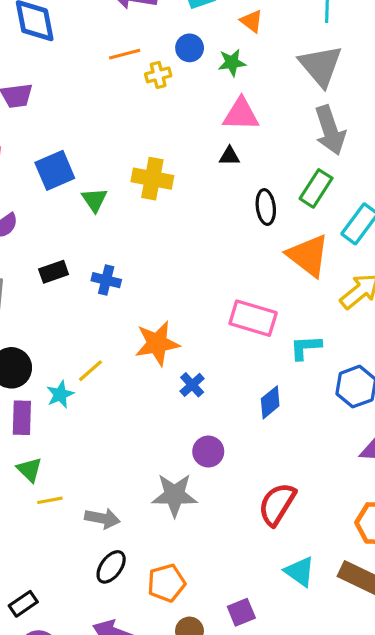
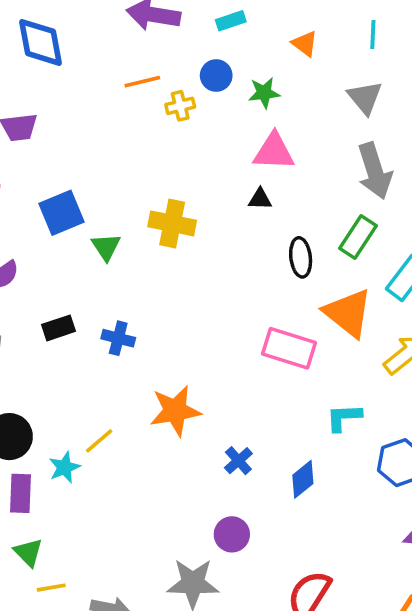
orange triangle: (252, 21) -> (305, 44), moved
gray triangle: (321, 66) -> (365, 98), size x0.7
pink rectangle: (253, 318) -> (289, 348), moved
blue cross: (192, 385) -> (238, 461), moved

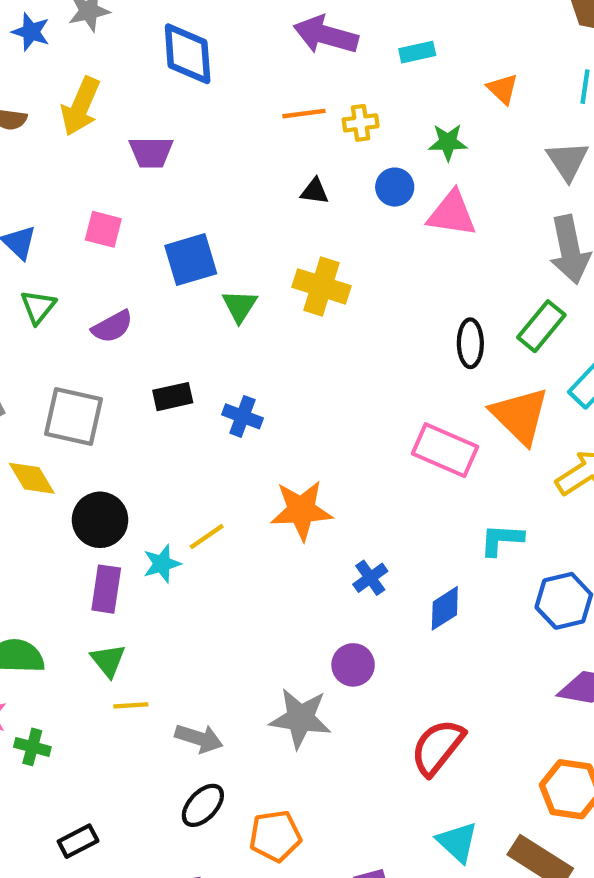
blue circle: (216, 75) -> (395, 187), moved
yellow cross: (180, 106) -> (361, 123), moved
black triangle: (260, 199) -> (315, 191), moved

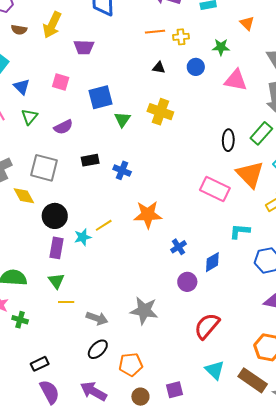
pink triangle: (452, 214) -> (236, 80), moved
purple circle: (353, 665) -> (187, 282), moved

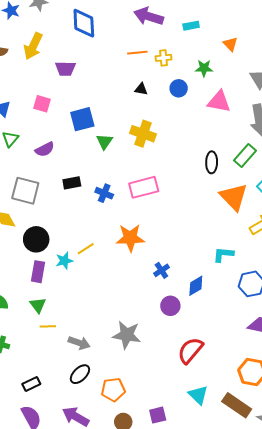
pink rectangle: (215, 189) -> (144, 187), moved, turned -40
black rectangle: (40, 364) -> (31, 384), moved

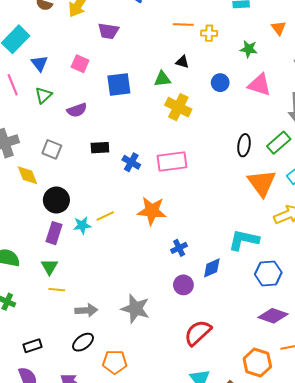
blue circle: (179, 88) -> (220, 83), moved
green triangle: (104, 142) -> (162, 79), moved, turned 42
gray square: (25, 191) -> (52, 149), size x0.7
cyan L-shape: (223, 254) -> (244, 240), size x1.4
gray arrow: (79, 343) -> (86, 310), turned -30

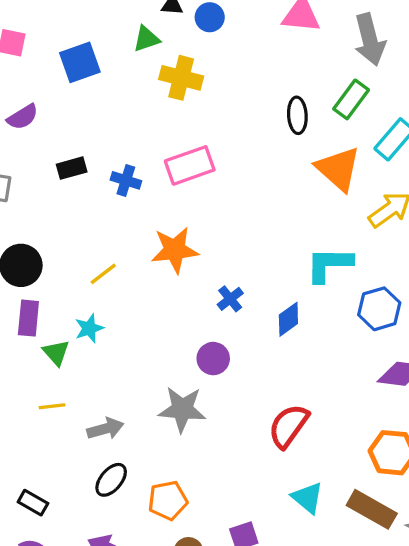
blue circle: (220, 83) -> (210, 17), moved
cyan star: (82, 225) -> (89, 328), moved
green triangle: (49, 267) -> (56, 353), moved
purple circle: (183, 285) -> (213, 359), moved
black rectangle: (33, 346) -> (33, 503), turned 60

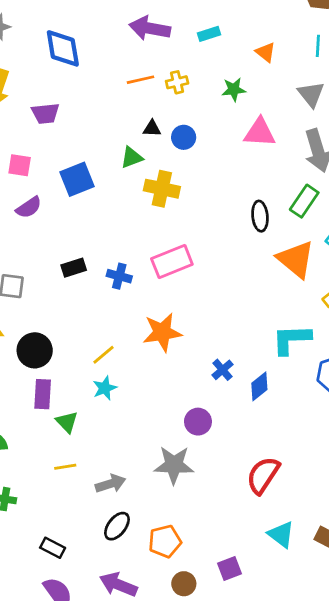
purple semicircle: (23, 117) -> (29, 207), moved
blue cross: (230, 299) -> (223, 370), moved
cyan star: (89, 328) -> (105, 388), moved

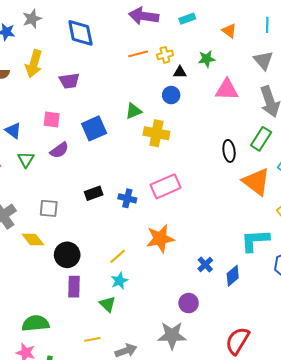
black triangle: (152, 129) -> (180, 72), moved
green triangle: (67, 422) -> (108, 304), moved

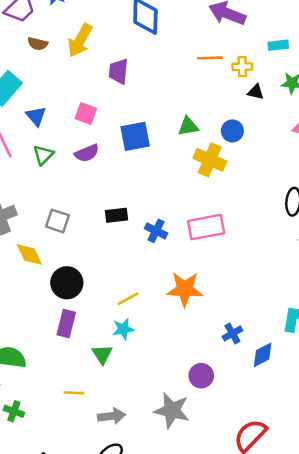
cyan rectangle: (187, 19) -> (278, 45), moved
purple trapezoid: (69, 81) -> (118, 71), turned 90
blue circle: (171, 95) -> (232, 131), moved

